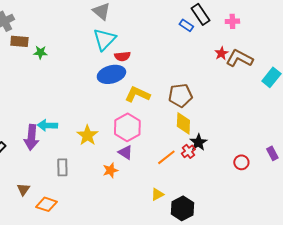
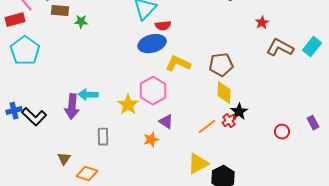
brown L-shape: (239, 58) -> (280, 48), moved
pink hexagon: (127, 127) -> (153, 91), moved
yellow triangle: (157, 194) -> (198, 164), size x1.6

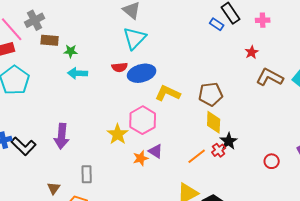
red semicircle: (163, 26) -> (120, 67), moved
cyan arrow: (88, 95) -> (78, 73), moved
gray rectangle: (103, 137) -> (87, 174), moved
orange star: (151, 140) -> (141, 158), moved

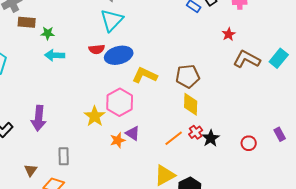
black star: (229, 141) -> (211, 138), moved

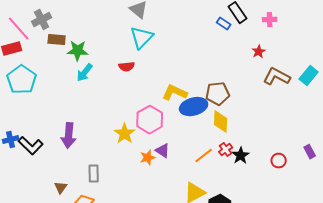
green star: (48, 33) -> (78, 51), size x1.5
cyan arrow: (55, 55) -> (85, 73), turned -54
blue ellipse: (119, 55) -> (194, 107), moved

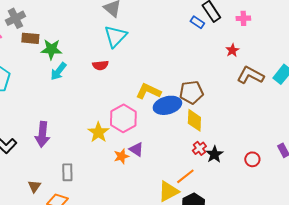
orange line: (204, 156) -> (185, 176), moved

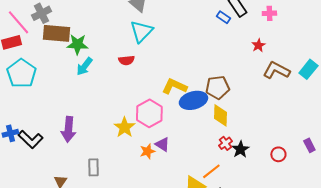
brown rectangle: (30, 38) -> (56, 33), size x1.5

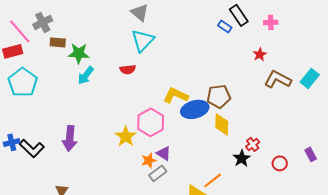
brown rectangle: (56, 33) -> (58, 42), size x0.6
red cross: (225, 143) -> (253, 144), moved
gray rectangle: (93, 167) -> (158, 173), moved, turned 54

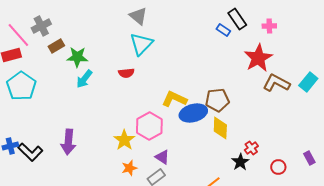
brown rectangle: (58, 42) -> (56, 46), turned -35
red star: (260, 54) -> (258, 58), size x2.0
orange star: (149, 160) -> (129, 168), moved

